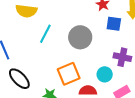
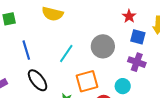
cyan line: (45, 34) -> (66, 54), moved
purple cross: (122, 57) -> (137, 62), moved

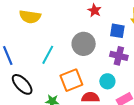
red star: (129, 16) -> (94, 10), moved

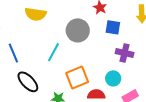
blue square: (117, 31) -> (113, 27), moved
gray circle: (84, 44) -> (78, 30), moved

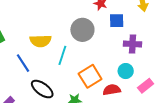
yellow semicircle: (36, 14) -> (40, 41), moved

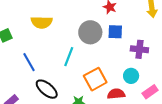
blue square: (117, 21) -> (115, 32), moved
yellow semicircle: (40, 41) -> (42, 22), moved

